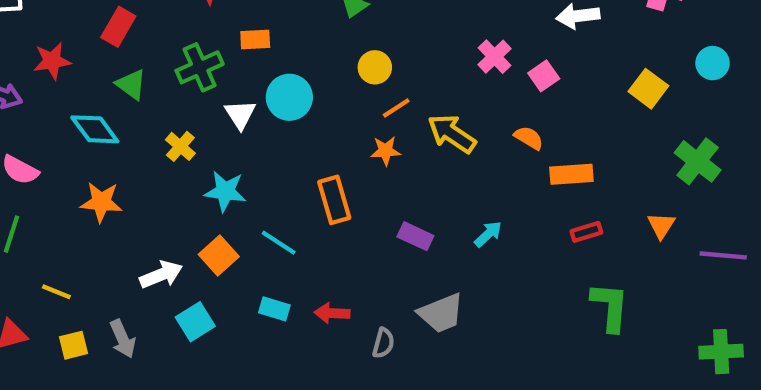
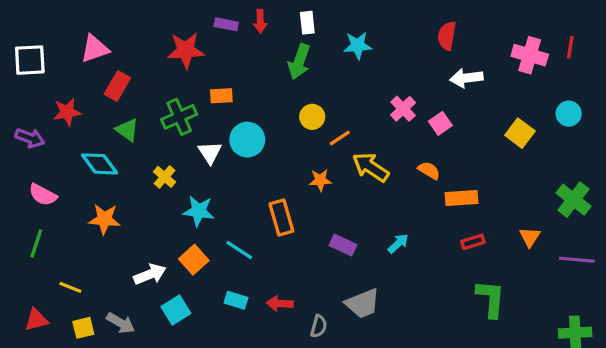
orange line: (396, 108) -> (340, 138), moved
green cross: (698, 161) -> (574, 200), moved
gray arrow: (123, 339) -> (121, 323), turned -36

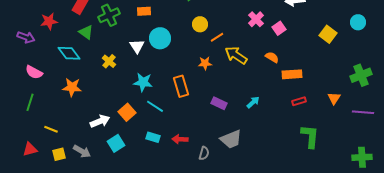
green cross: (179, 117) -> (109, 15), moved
green cross: (574, 200) -> (361, 75), turned 30
cyan star: (199, 211) -> (143, 82), moved

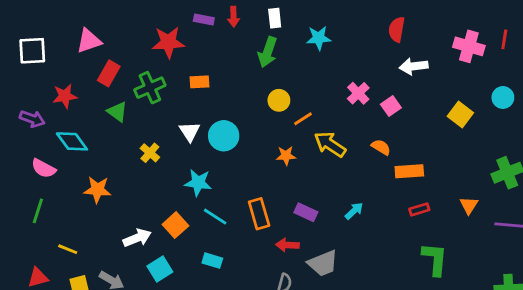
cyan circle: (160, 38) -> (224, 136), moved
cyan diamond: (69, 53) -> (72, 141), moved
orange rectangle: (181, 86) -> (259, 214), moved
red arrow: (180, 139) -> (287, 245), moved

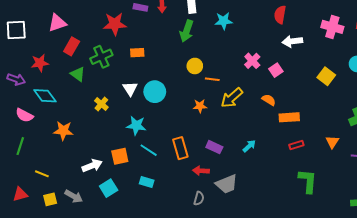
orange line: (303, 119) -> (212, 79), turned 40
yellow arrow: (330, 144) -> (232, 98), turned -75
orange square: (175, 225) -> (120, 156), turned 30

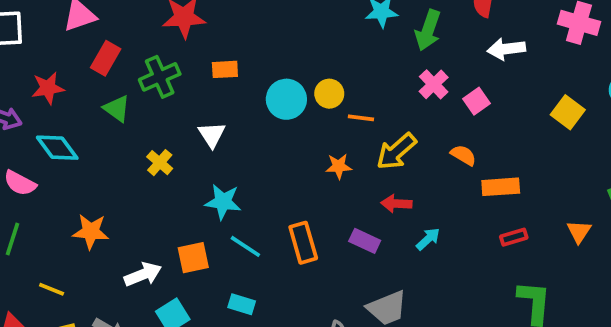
green arrow: (187, 31) -> (428, 30), moved
cyan circle: (155, 92) -> (286, 99), moved
orange star: (63, 131) -> (91, 232), moved
red arrow: (201, 171) -> (396, 204), moved

